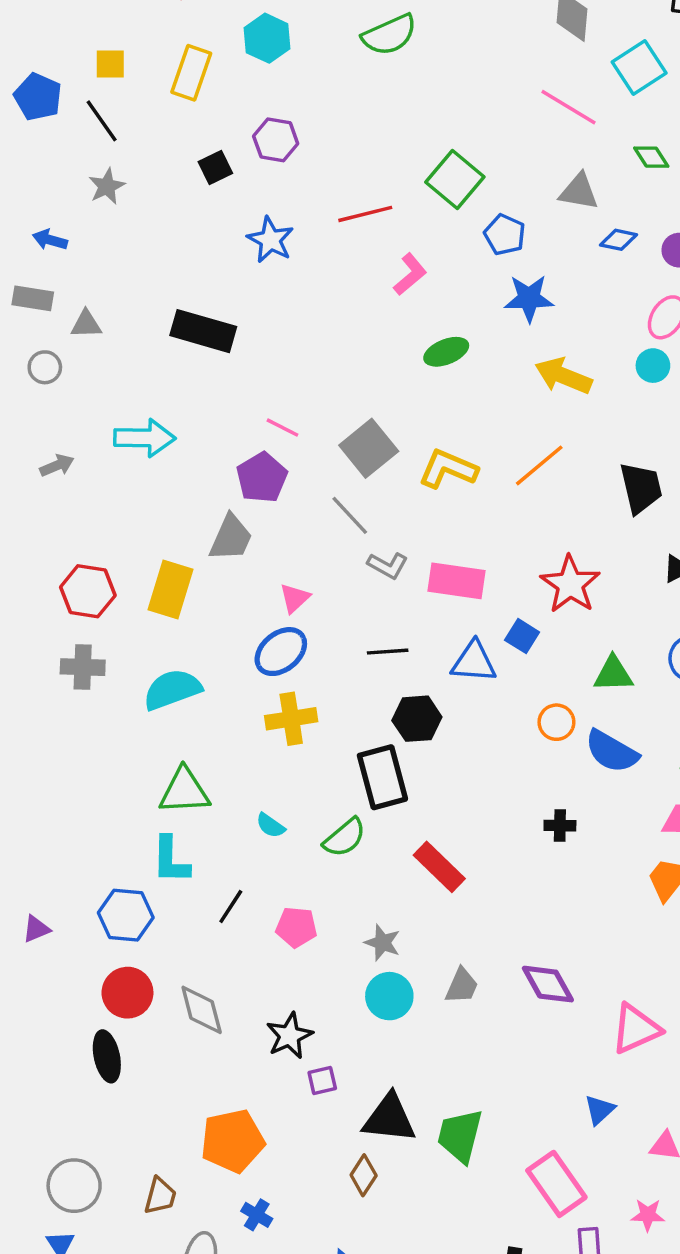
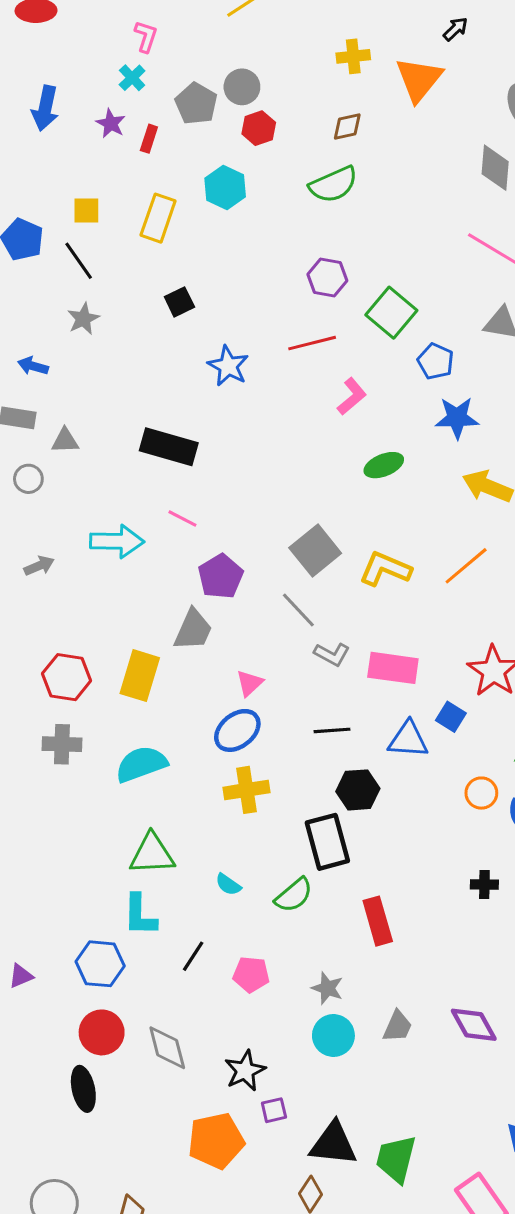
purple hexagon: (276, 140) -> (327, 278), moved
pink line: (283, 428) -> (182, 518), moved
red rectangle: (439, 867) -> (378, 921), turned 30
orange pentagon: (233, 1141) -> (216, 1141), moved

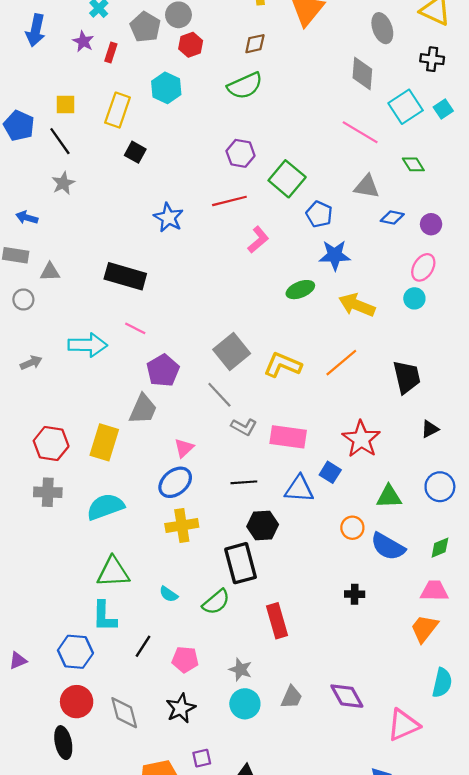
black square: (179, 302) -> (135, 152), moved, turned -35
green ellipse: (384, 465) -> (300, 290), moved
black star: (245, 1071) -> (181, 708), moved

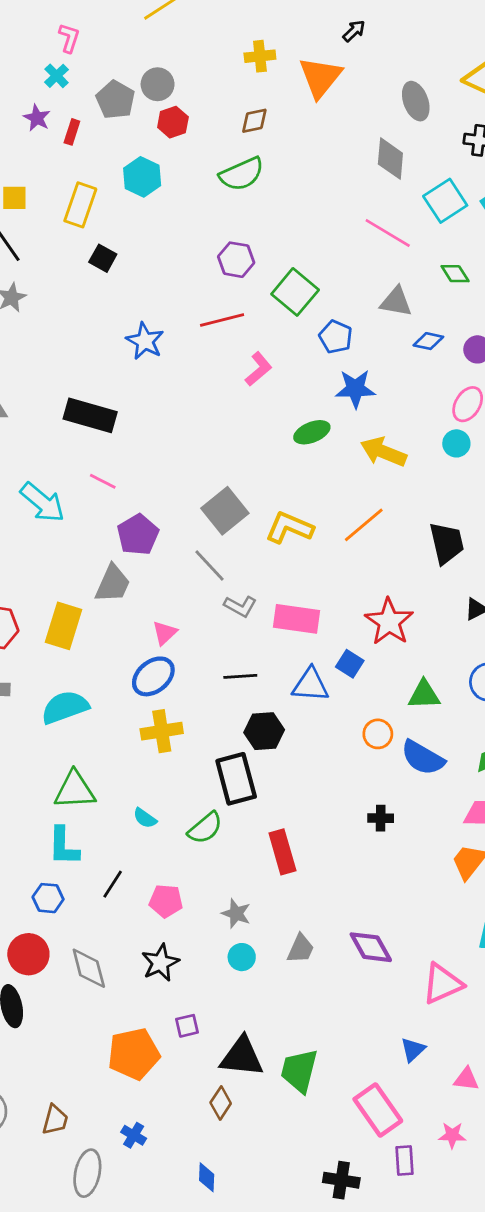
cyan arrow: (88, 345) -> (42, 502), turned 39
blue hexagon: (75, 652) -> (48, 898), moved, size x0.7
cyan circle: (245, 704) -> (242, 957), size x0.7

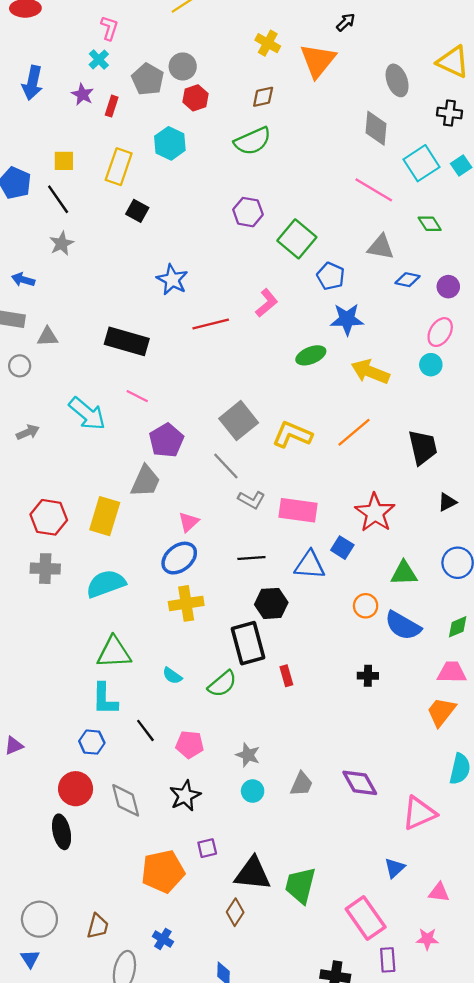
yellow cross: (260, 56) -> (268, 43), turned 35
red line: (222, 320) -> (211, 324), moved
red rectangle: (282, 852) -> (286, 676), moved, size x0.6
black line: (113, 884) -> (145, 730), turned -70

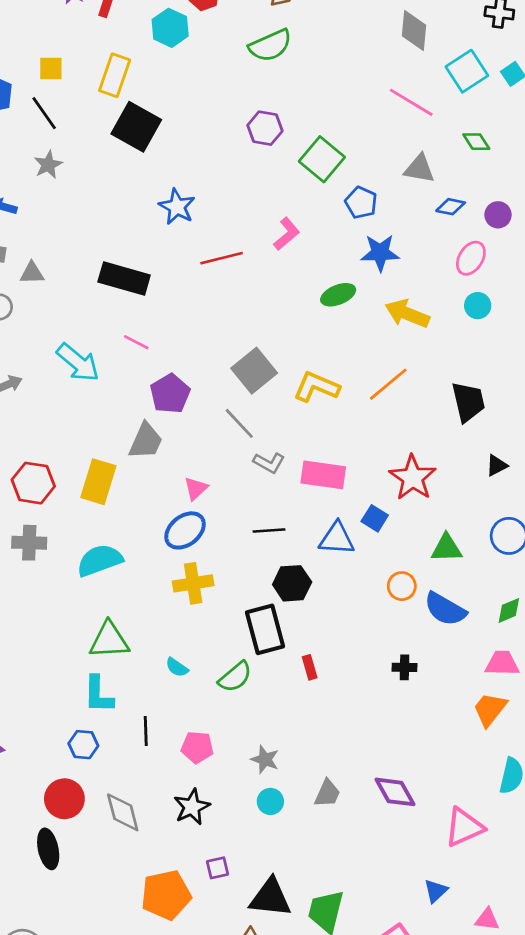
cyan hexagon: (170, 143) -> (170, 28), moved
black square: (137, 211) -> (136, 127), size x1.8
pink ellipse: (440, 332) -> (471, 258), moved
black line: (145, 730) -> (146, 731), turned 35

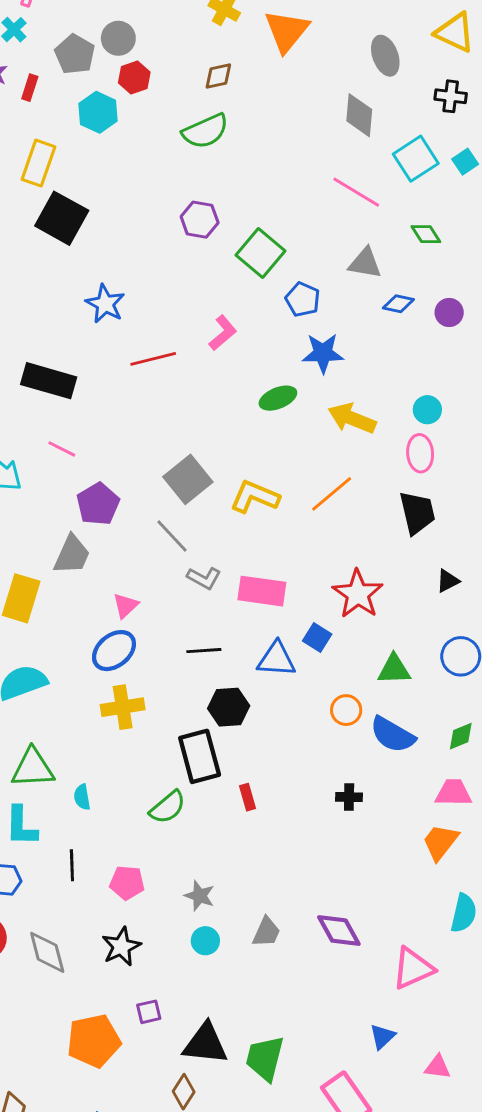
pink ellipse: (471, 258) -> (420, 453), moved, turned -36
cyan semicircle: (177, 667) -> (82, 797), moved, turned 45

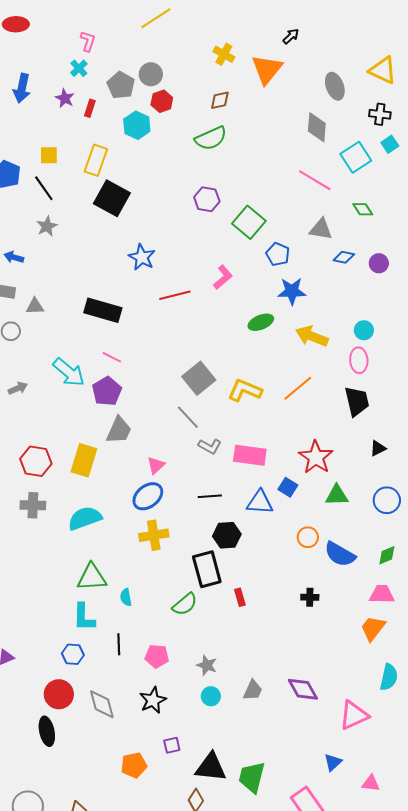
cyan square: (465, 162) -> (390, 144), moved
purple pentagon: (98, 504) -> (107, 391), moved
green triangle: (394, 669) -> (337, 495), moved
orange pentagon: (94, 1041) -> (134, 765), size x0.7

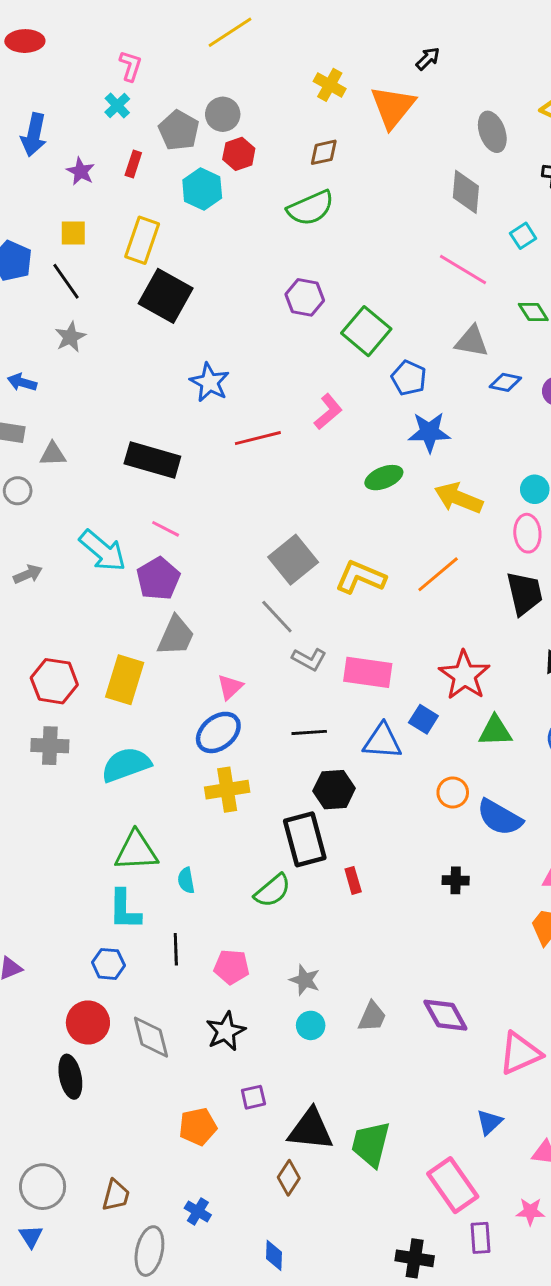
purple star: (65, 98) -> (81, 171), moved
cyan square: (356, 157) -> (523, 236), size x0.6

